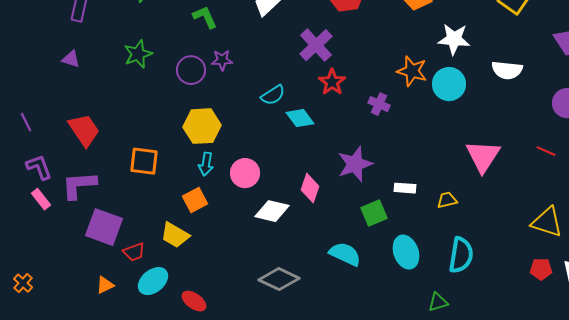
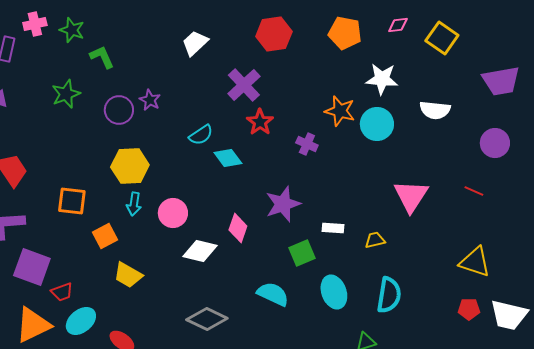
green L-shape: (205, 17) -> (102, 57), moved
purple star: (222, 60) -> (150, 100), turned 30
orange square: (195, 200) -> (105, 236), moved
yellow trapezoid: (175, 235) -> (128, 275), moved
orange triangle: (105, 285) -> (33, 325), size x2.0

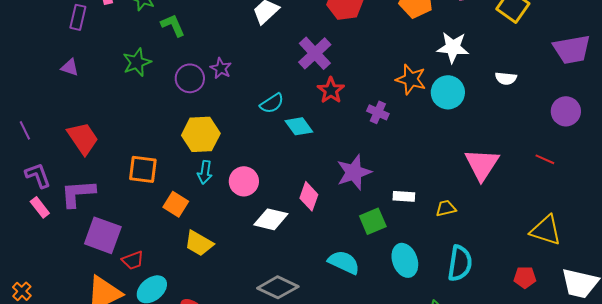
white semicircle: (435, 110) -> (506, 78), size x0.7
orange square: (105, 236) -> (176, 204), turned -30
red pentagon: (469, 309) -> (525, 277), moved

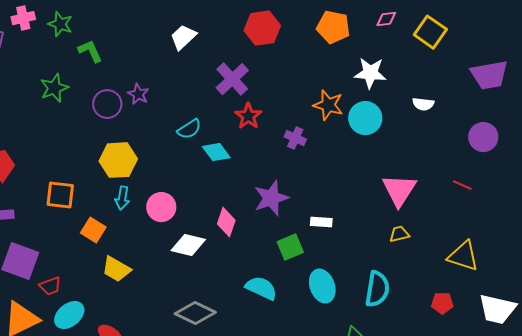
yellow trapezoid: (446, 208) -> (399, 234), moved

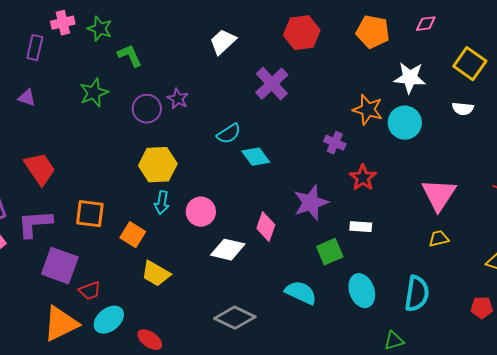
yellow square: (430, 32) -> (470, 64), moved
red star: (248, 116) -> (363, 178), moved
orange square: (60, 195) -> (90, 214), moved

